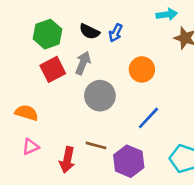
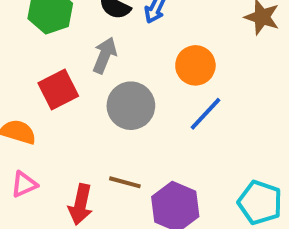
red square: (53, 69) -> (58, 90), moved
blue line: (148, 118) -> (206, 114), moved

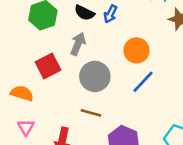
brown line: (125, 182) -> (91, 113), moved
pink triangle: (24, 184) -> (26, 127), turned -36

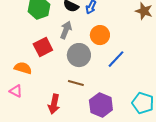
orange circle: (136, 50) -> (100, 35), moved
pink triangle: (26, 127) -> (16, 91), moved, turned -32

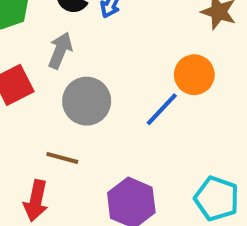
orange circle: (100, 35) -> (194, 75), moved
brown line: (76, 83) -> (62, 158), moved

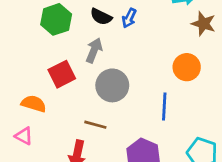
blue line: (162, 109) -> (164, 106), moved, turned -40

